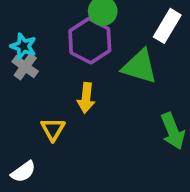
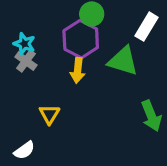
yellow arrow: (86, 98) -> (78, 70), moved

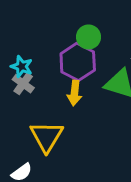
yellow triangle: (49, 114) -> (47, 137), size x1.6

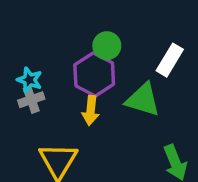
gray cross: (23, 84) -> (31, 100), turned 35

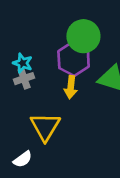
green circle: (107, 46) -> (83, 36), size x1.5

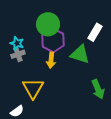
green circle: (83, 36) -> (48, 24), moved

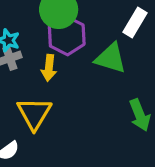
yellow arrow: (51, 60) -> (49, 68), moved

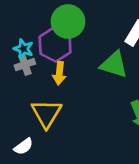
purple hexagon: (67, 35) -> (55, 44), moved

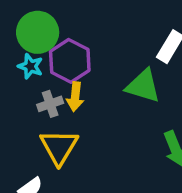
green circle: (68, 21) -> (38, 32), moved
gray cross: (25, 65) -> (50, 104), moved

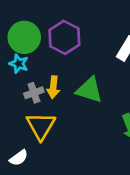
purple hexagon: (70, 61) -> (64, 37), moved
green triangle: (143, 86) -> (89, 90), moved

